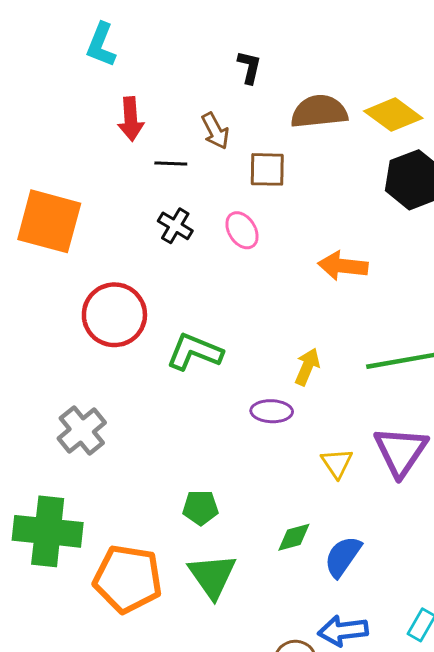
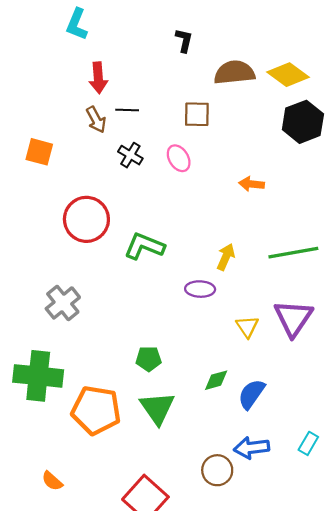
brown arrow: (215, 131) -> (96, 120), moved
orange square: (49, 221) -> (39, 152), size x0.6
orange arrow: (343, 266) -> (252, 184), size x0.7

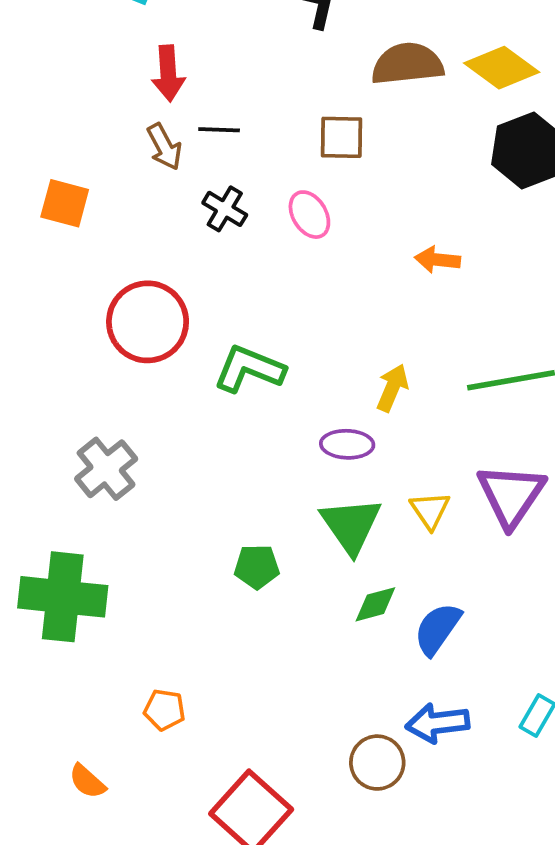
green triangle: (157, 408) -> (351, 525), moved
orange pentagon: (96, 410) -> (164, 710), moved, size x0.5

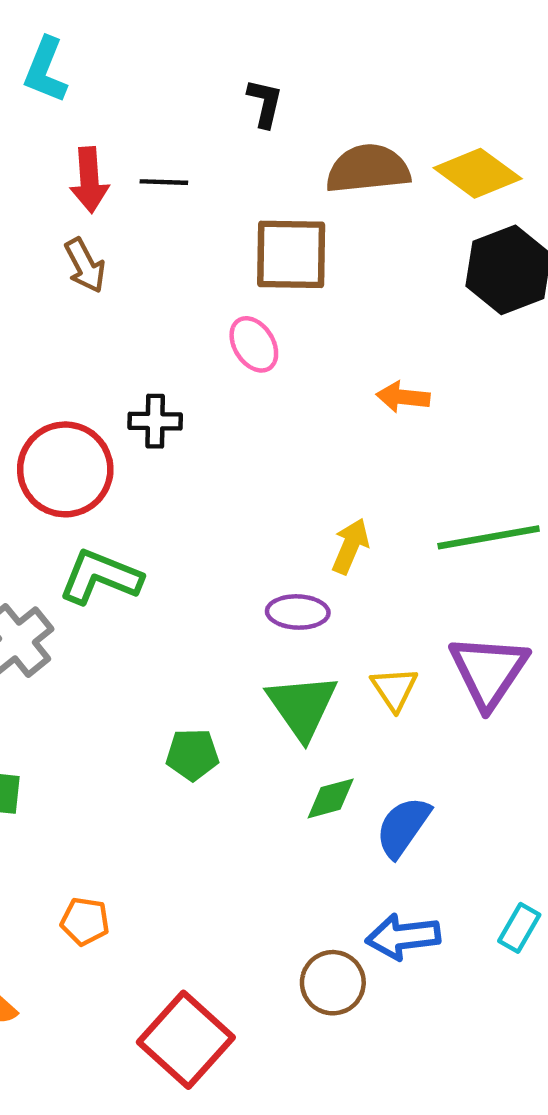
black line: (219, 130) -> (164, 182), moved
brown square: (341, 137) -> (291, 254), size x1.4
black cross: (225, 209) -> (155, 421), moved, turned -30
green L-shape: (249, 369) -> (100, 577), moved

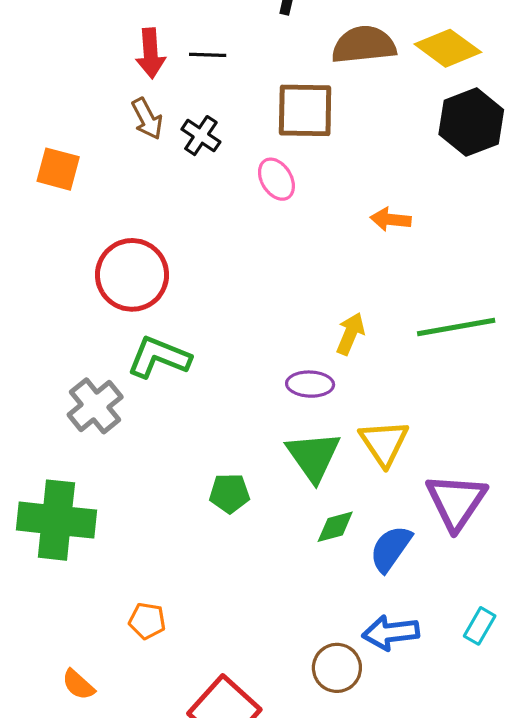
black cross: (155, 421) -> (201, 136), moved, turned 33
purple triangle: (489, 671) -> (456, 502), moved
yellow triangle: (394, 689) -> (384, 443), size x1.4

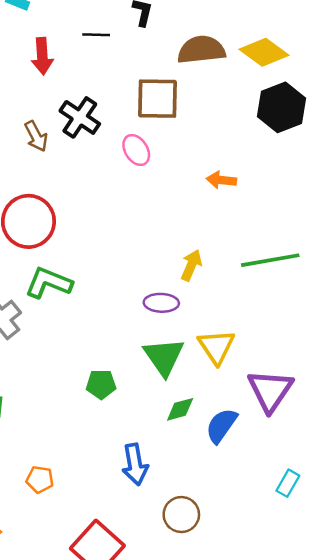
black line: (208, 55) -> (96, 35), moved
brown arrow: (147, 119) -> (36, 136), moved
black cross: (201, 136) -> (80, 117), size x1.4
blue arrow: (391, 633) -> (135, 464), moved, turned -93

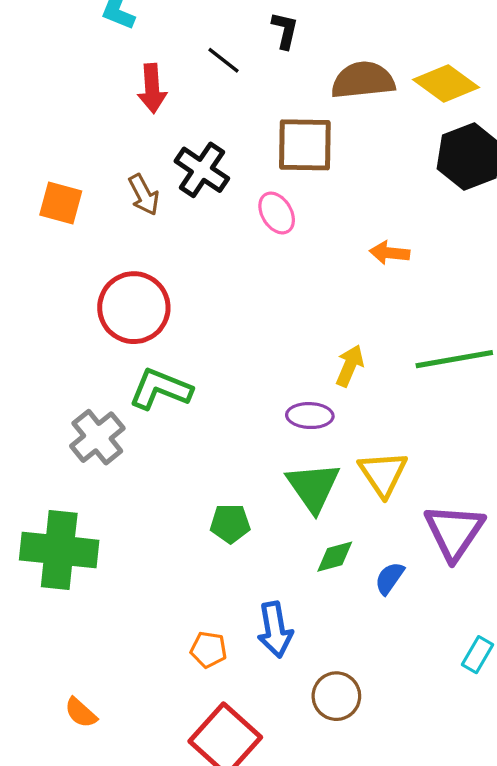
black line: (96, 35) -> (223, 60), turned 36
blue semicircle: (221, 426) -> (390, 578), size x0.7
orange pentagon: (40, 479) -> (209, 650), moved

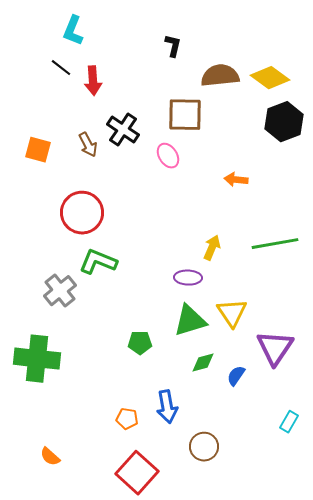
black line: (223, 60) -> (61, 68), moved
green triangle: (313, 487) -> (190, 321), turned 48

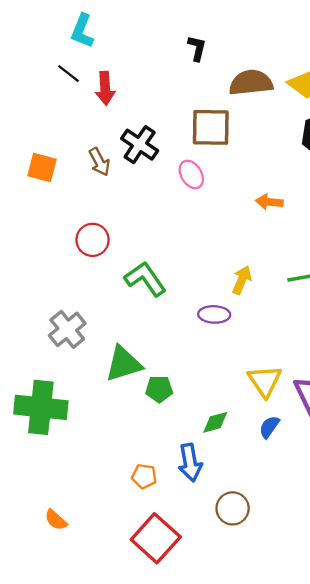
red circle: (82, 213) -> (93, 240), size x0.7
green L-shape: (98, 262) -> (145, 279), moved, turned 33
yellow triangle: (232, 313) -> (265, 381), moved
green triangle: (190, 321) -> (124, 364), moved
green diamond: (203, 363) -> (215, 422), moved

